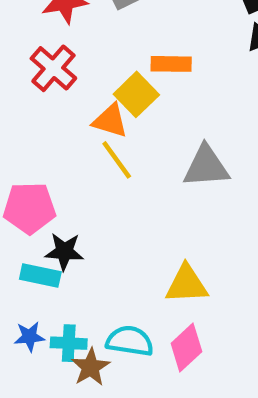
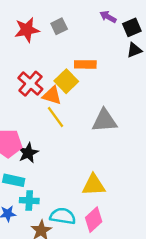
red cross: (53, 68) -> (30, 84), moved
black star: (64, 252) -> (28, 153), moved, turned -30
cyan cross: (69, 343) -> (29, 201), moved

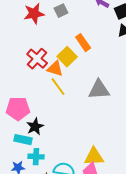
orange rectangle: (85, 64) -> (83, 43), turned 54
black star: (28, 153) -> (35, 127), moved
yellow triangle: (94, 185) -> (94, 157), moved

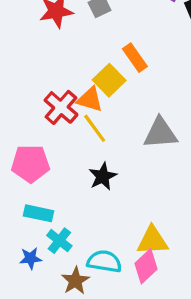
red cross: (37, 59) -> (61, 107), moved
black star: (35, 127) -> (103, 176), moved
cyan cross: (36, 157) -> (59, 241), turned 35

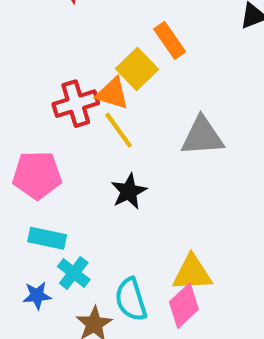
red cross: (61, 107) -> (76, 104), turned 32
cyan semicircle: (104, 261) -> (131, 300), turned -116

